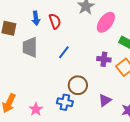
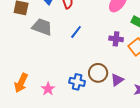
gray trapezoid: (30, 47) -> (42, 27), turned 110
brown circle: (78, 85) -> (98, 73), moved

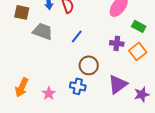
brown circle: (98, 73) -> (89, 65), moved
purple triangle: (117, 80) -> (118, 84), size x1.5

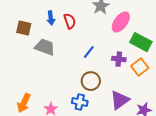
green rectangle: (139, 26) -> (141, 42), size x1.5
blue line: (77, 36) -> (89, 52), moved

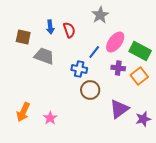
pink ellipse: (121, 22) -> (115, 42), moved
blue line: (89, 52) -> (94, 52), moved
blue cross: (80, 102) -> (79, 69), moved

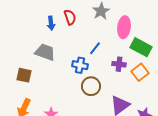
red semicircle: (69, 30) -> (70, 17), moved
brown square: (23, 37) -> (24, 75), moved
pink ellipse: (115, 42) -> (124, 27), moved, turned -30

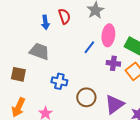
pink ellipse: (124, 27) -> (108, 35), moved
blue cross: (80, 65) -> (59, 81), moved
brown circle: (91, 86) -> (86, 97), moved

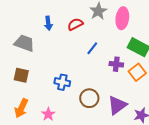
red semicircle: (64, 16) -> (75, 24), moved, turned -98
pink ellipse: (108, 35) -> (122, 18), moved
gray trapezoid: (39, 51) -> (24, 43), moved

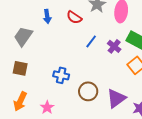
red semicircle: (75, 24) -> (74, 17), turned -119
gray trapezoid: (24, 43) -> (23, 36), turned -75
purple cross: (116, 64) -> (114, 46), moved, turned 32

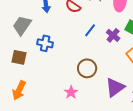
blue cross: (61, 75) -> (45, 43), moved
brown circle: (88, 91) -> (87, 68), moved
pink star: (47, 107) -> (71, 92), moved

